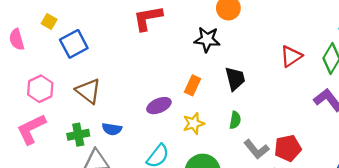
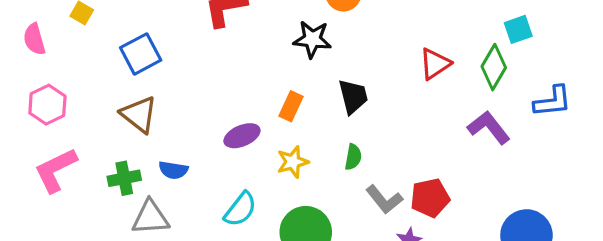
blue square: (74, 44) -> (141, 54), moved
pink hexagon: (40, 89) -> (47, 105), moved

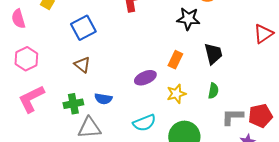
brown triangle: (139, 114) -> (82, 65), size x0.7
gray L-shape: (384, 199) -> (232, 117), turned 130
cyan semicircle: (240, 209) -> (144, 123), turned 30

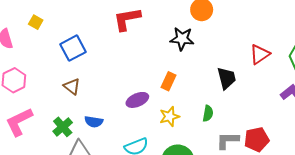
black trapezoid: (213, 54) -> (227, 78), moved
green cross: (73, 104) -> (63, 127), turned -30

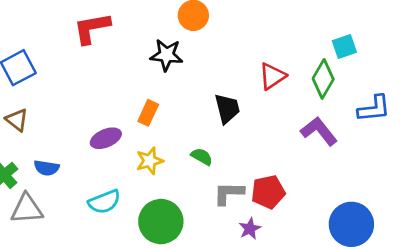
green semicircle: (208, 113) -> (202, 157), turned -70

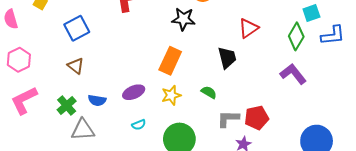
red triangle: (272, 76) -> (248, 28), moved
blue L-shape: (374, 109) -> (333, 35), moved
orange rectangle: (148, 113) -> (170, 61), size x1.5
purple ellipse: (106, 138) -> (134, 92), moved
cyan semicircle: (104, 202) -> (139, 125), size x0.6

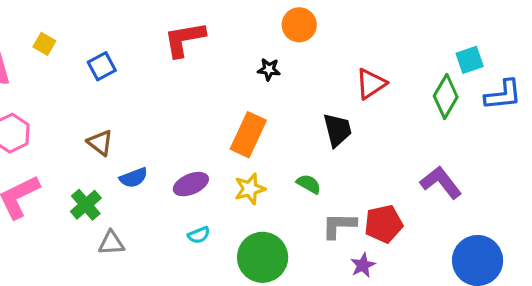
black star: (183, 19) -> (269, 69), size x0.6
blue square: (77, 28) -> (102, 66), moved, size x0.7
purple L-shape: (293, 74) -> (441, 182), moved
blue semicircle: (97, 100) -> (134, 178), moved, turned -30
gray triangle: (83, 130) -> (111, 243), size x0.7

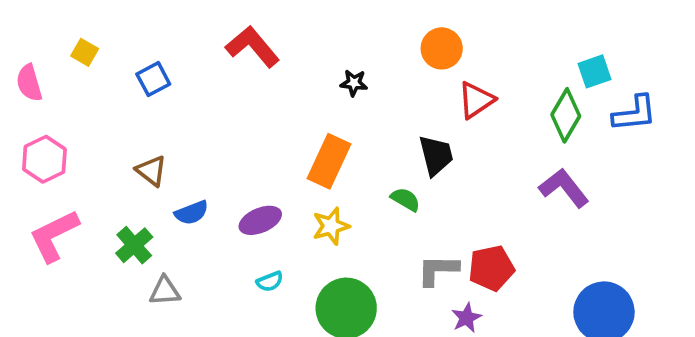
orange circle: (299, 25) -> (442, 48), moved
red L-shape: (185, 39) -> (253, 47), turned 60
purple L-shape: (441, 182) -> (564, 188), moved
green semicircle: (309, 184) -> (405, 199), moved

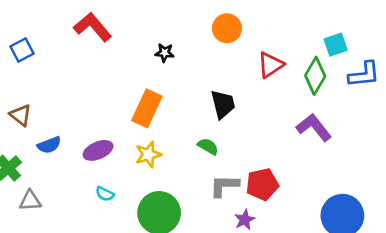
red triangle: (476, 100) -> (270, 65), moved
green semicircle: (405, 199) -> (208, 146), moved
cyan semicircle: (270, 281) -> (105, 194), turned 48

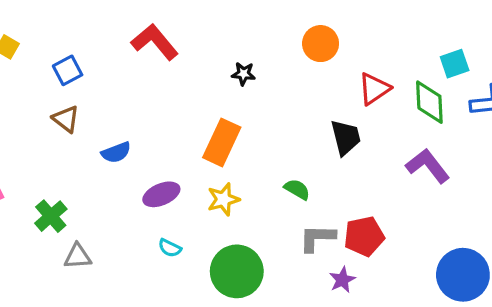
green diamond: (315, 76) -> (429, 102), turned -33
black trapezoid: (223, 104) -> (346, 137), moved
brown triangle: (21, 115) -> (66, 119), moved
blue semicircle: (49, 145) -> (116, 152), moved

